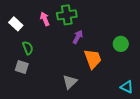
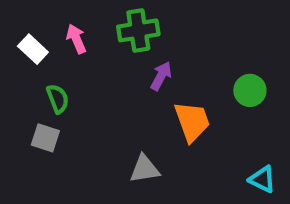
pink arrow: (45, 19) -> (76, 39), moved
gray triangle: (70, 82) -> (145, 169), turned 35

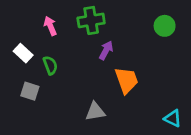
white rectangle: (33, 49) -> (23, 53), moved
green circle: (250, 90) -> (165, 26), moved
green semicircle: (58, 99) -> (50, 65), moved

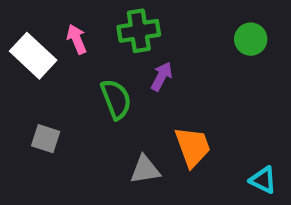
white rectangle: (23, 53) -> (33, 56), moved, size x1.5
green semicircle: (50, 65) -> (116, 99), moved, size x1.4
orange trapezoid: (126, 80) -> (193, 147), moved

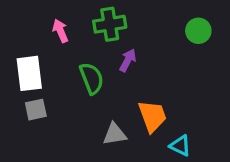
white rectangle: (33, 56) -> (29, 73), moved, turned 40
gray square: (46, 139) -> (36, 110), turned -30
cyan triangle: (263, 180) -> (180, 146), moved

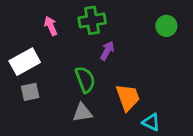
white rectangle: (29, 73) -> (25, 62), turned 68
green semicircle: (92, 78) -> (85, 80), moved
gray triangle: (115, 134) -> (82, 113), moved

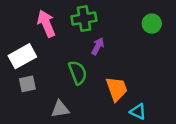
pink arrow: (51, 26) -> (46, 24), size x1.5
gray triangle: (82, 113) -> (60, 109), moved

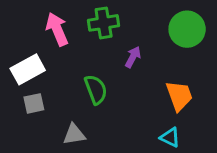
green circle: (152, 24) -> (187, 29), size x1.5
purple arrow: (98, 46) -> (133, 57), moved
orange trapezoid: (117, 89) -> (179, 96), moved

